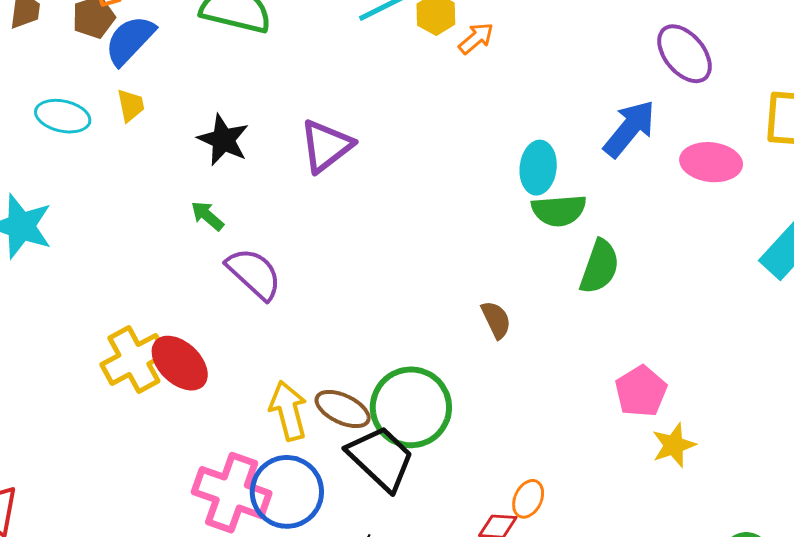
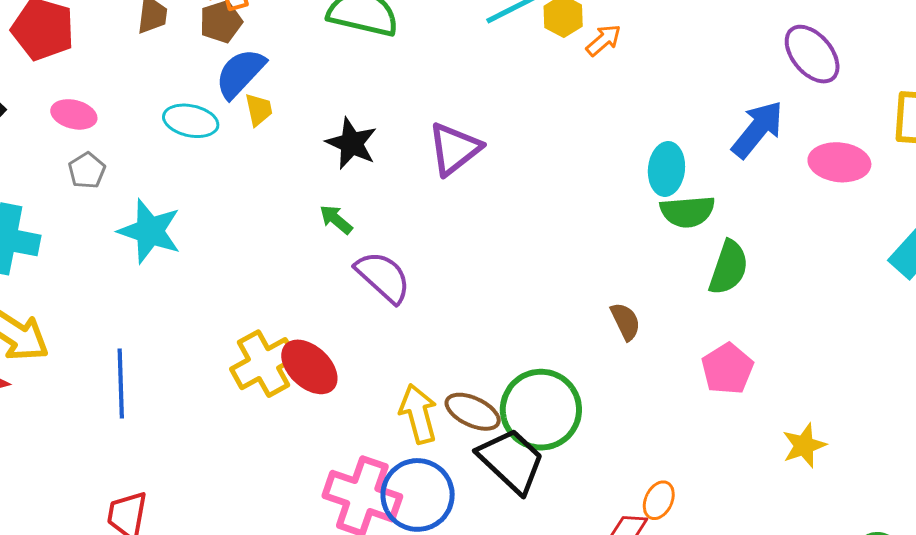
blue semicircle: (130, 40) -> (240, 73), moved
pink pentagon: (641, 391) -> (727, 369), moved

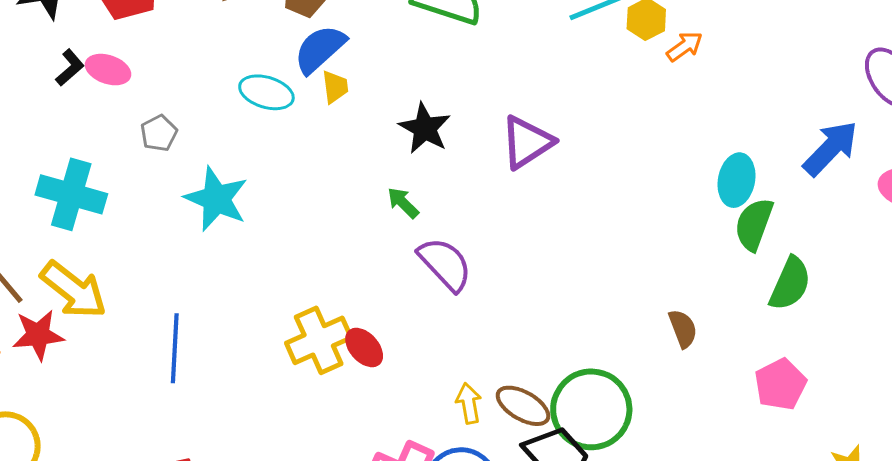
pink ellipse: (74, 114) -> (108, 70), moved
green semicircle: (687, 212) -> (754, 224), turned 110
red ellipse: (309, 367) -> (364, 348), size x0.7
yellow arrow: (418, 414) -> (469, 403), size x0.7

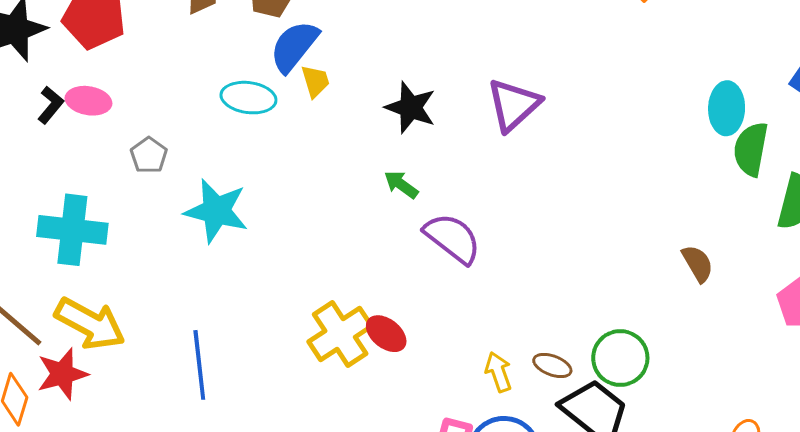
brown ellipse: (523, 406) -> (552, 365), size x0.7
green circle: (591, 409) -> (620, 358), size x0.7

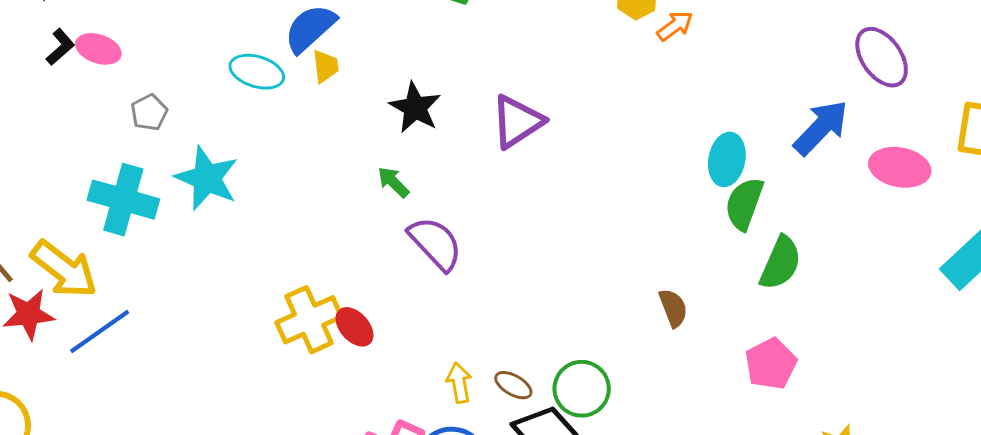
cyan cross: (72, 230) -> (123, 200), moved
blue line: (199, 365) -> (100, 331), moved, turned 52

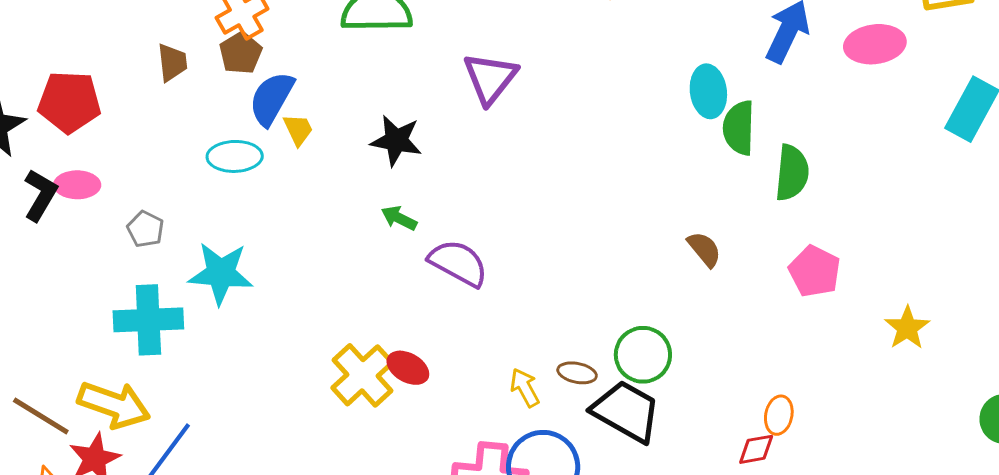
black L-shape: (60, 47) -> (40, 195), size x1.4
purple triangle: (517, 122) -> (490, 78), moved

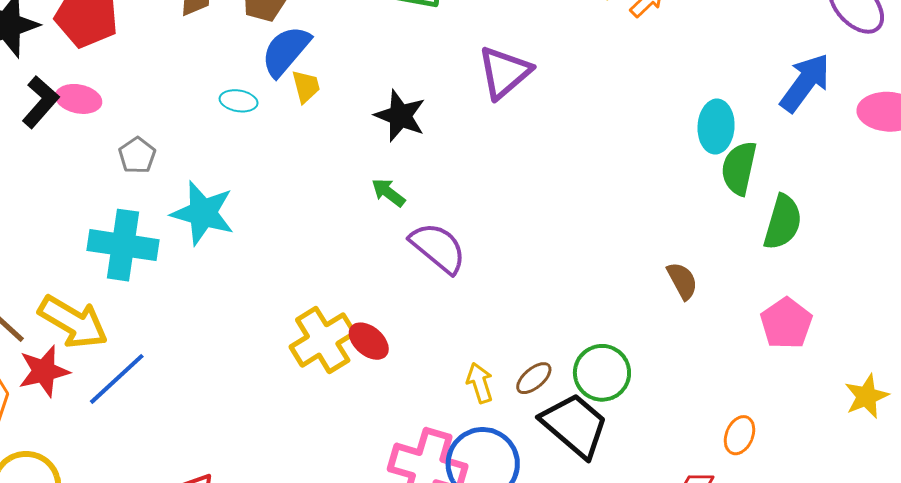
cyan ellipse: (235, 156) -> (239, 101), size x0.7
brown ellipse: (577, 373) -> (534, 378), turned -63
orange ellipse: (779, 415) -> (740, 435), moved

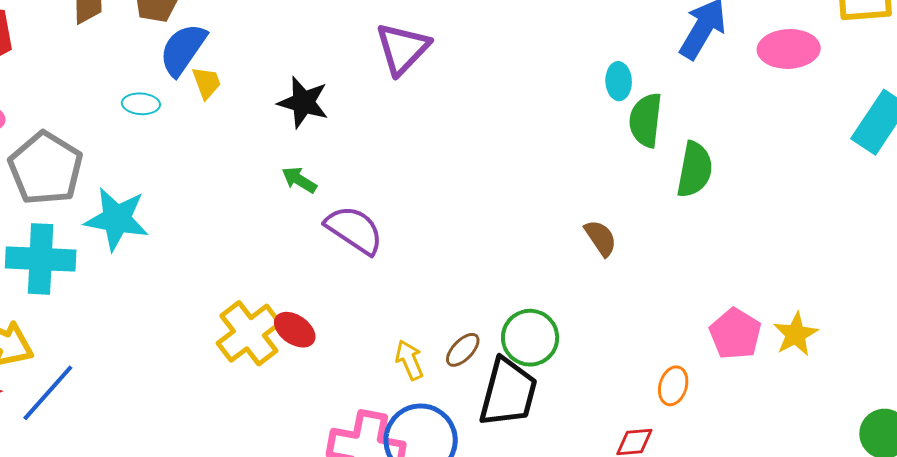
cyan ellipse: (716, 127) -> (619, 81), size x0.7
gray pentagon: (137, 155) -> (46, 168), size x2.0
pink pentagon: (786, 323) -> (735, 334), moved
black trapezoid: (575, 425) -> (508, 392), turned 70

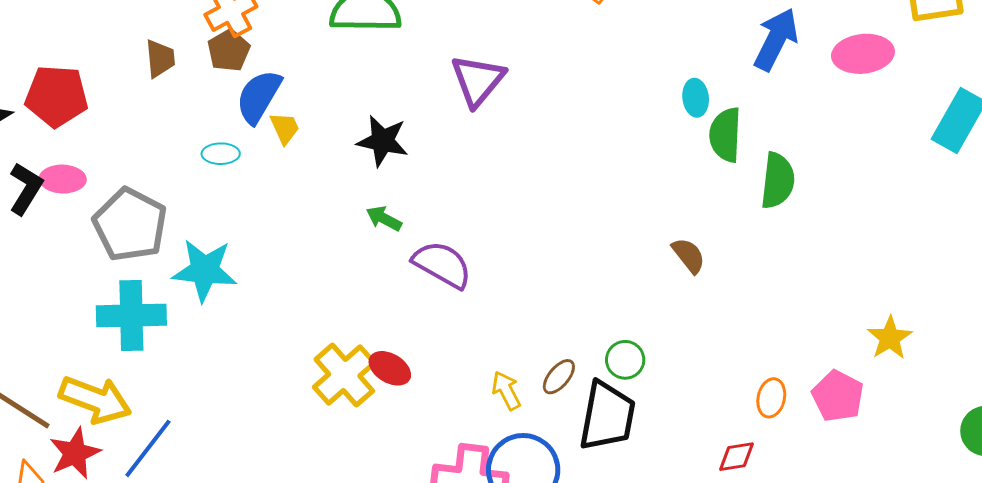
pink pentagon: (735, 334) -> (838, 396), moved
green circle: (530, 338) -> (625, 360), size x0.7

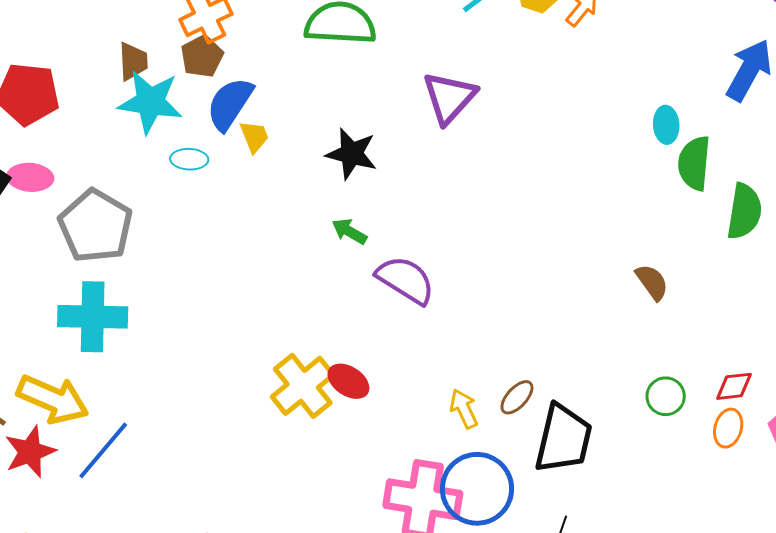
cyan star: (205, 270) -> (150, 102), moved
green circle: (625, 360) -> (666, 396), moved
red diamond: (736, 457) -> (734, 386), moved

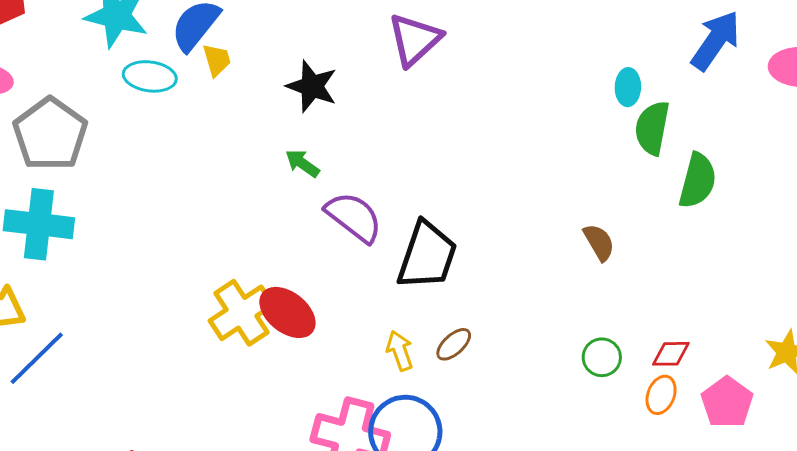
cyan ellipse: (189, 159) -> (150, 76), size x1.4
red ellipse: (348, 381) -> (287, 312), size x1.4
black trapezoid: (563, 439) -> (427, 256), moved

